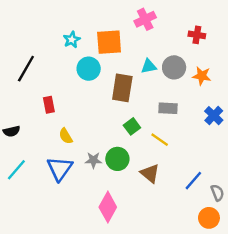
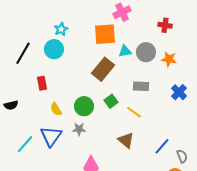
orange square: (109, 42) -> (105, 34), moved
cyan circle: (89, 69) -> (54, 49), moved
brown rectangle: (122, 88) -> (103, 69), turned 30
green circle: (117, 159) -> (84, 106), moved
cyan line: (16, 170) -> (25, 144), moved

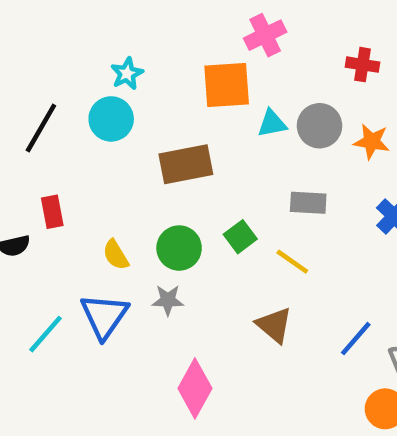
brown rectangle: (103, 69) -> (186, 164), moved, turned 40
red rectangle: (42, 83) -> (52, 212), moved

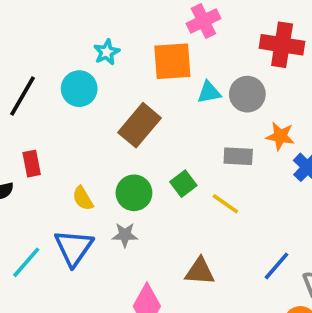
red cross: (363, 65) -> (282, 45), size x1.6
cyan star: (127, 74) -> (107, 52), moved
orange star: (372, 142) -> (280, 136), moved
brown rectangle: (186, 164) -> (139, 125), turned -39
brown triangle: (274, 325) -> (200, 271), moved, turned -36

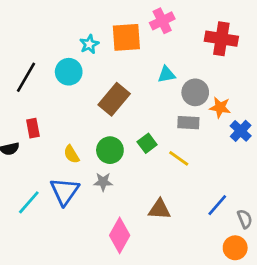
orange square: (172, 61) -> (126, 37), moved
gray circle: (247, 94) -> (195, 92), moved

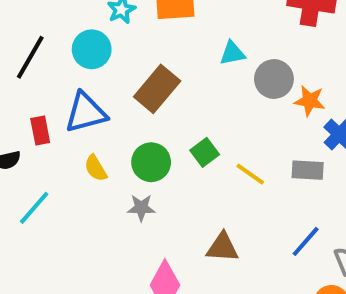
gray rectangle: (188, 123) -> (308, 170), moved
blue triangle: (65, 191) -> (86, 113), moved, turned 40
cyan line: (29, 202) -> (34, 208), moved

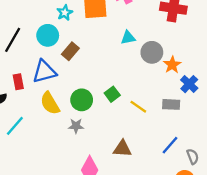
brown rectangle: (157, 89) -> (70, 51), moved, size x0.7
orange star: (310, 101) -> (172, 65), turned 30
yellow semicircle: (96, 168) -> (50, 103), size x1.5

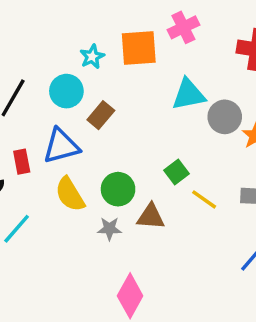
cyan triangle: (128, 38) -> (189, 94), size x1.5
green square: (112, 94) -> (177, 172), moved
brown triangle: (122, 149) -> (151, 217), moved

